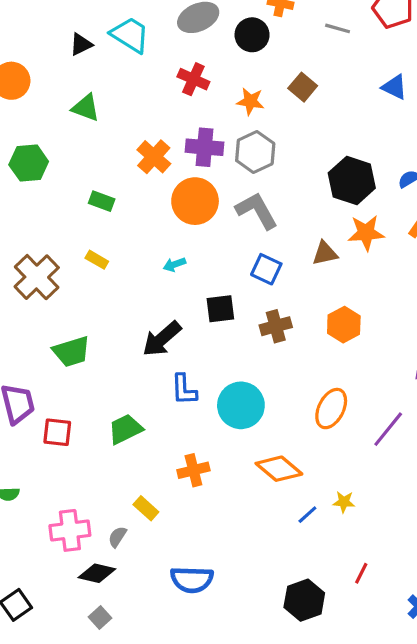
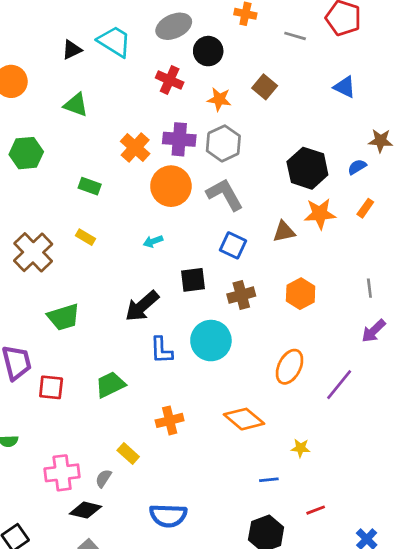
black circle: (252, 35) -> (208, 51), moved
cyan circle: (241, 405) -> (211, 341), moved
blue line: (307, 515) -> (269, 480), moved, turned 36
red line: (361, 573) -> (316, 510), turned 42

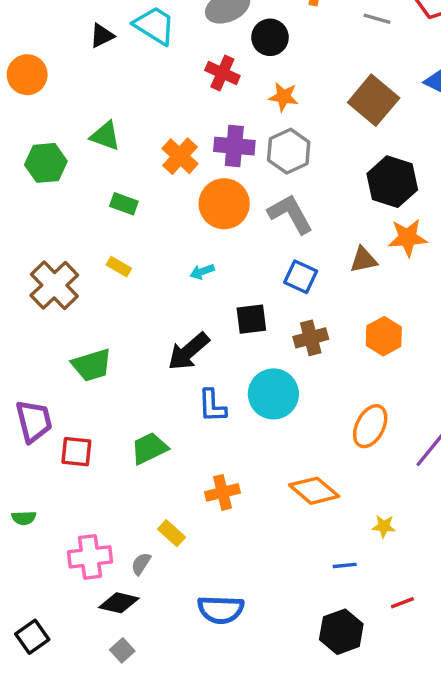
brown square: (265, 87) -> (374, 100), moved, size x1.6
green triangle: (76, 105) -> (105, 136), moved

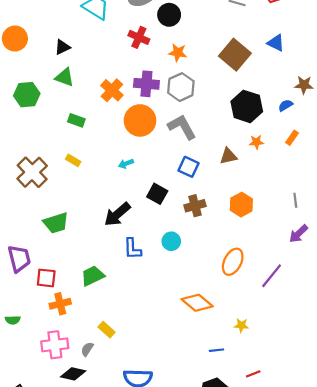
black triangle: (102, 36) -> (62, 47), moved
orange star: (408, 238) -> (256, 142), size x0.6
black square: (251, 319) -> (157, 194), turned 36
cyan circle: (273, 394) -> (171, 241), size x0.6
orange cross: (222, 492) -> (60, 304), moved

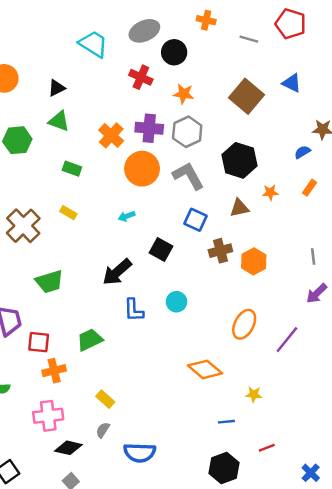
black hexagon: (247, 106) -> (239, 160), moved
brown cross: (195, 206) -> (220, 251), moved
gray semicircle: (87, 349) -> (103, 430), moved

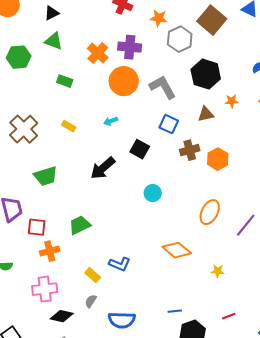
gray hexagon: (187, 132) -> (180, 39), moved
yellow rectangle: (68, 213) -> (69, 126), moved
blue L-shape: (134, 310) -> (120, 264), moved, turned -65
blue line: (226, 422) -> (175, 311), moved

